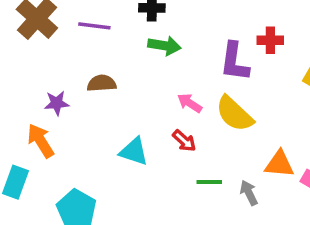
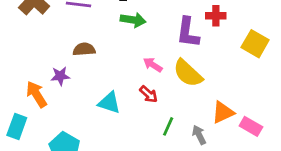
purple star: (57, 103) -> (60, 76), moved
orange triangle: (279, 164) -> (223, 112), turned -30
green line: (209, 182) -> (168, 126), turned -66

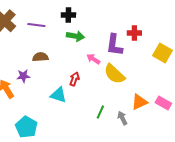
pink arrow: (153, 65) -> (93, 59), moved
red arrow: (149, 94) -> (74, 79), moved, turned -112
pink rectangle: (251, 126) -> (163, 103), moved

